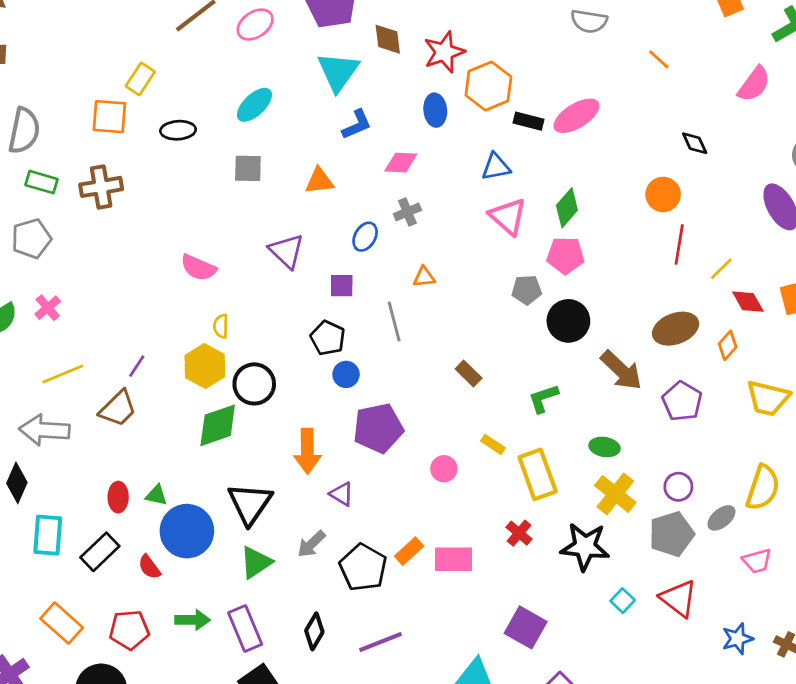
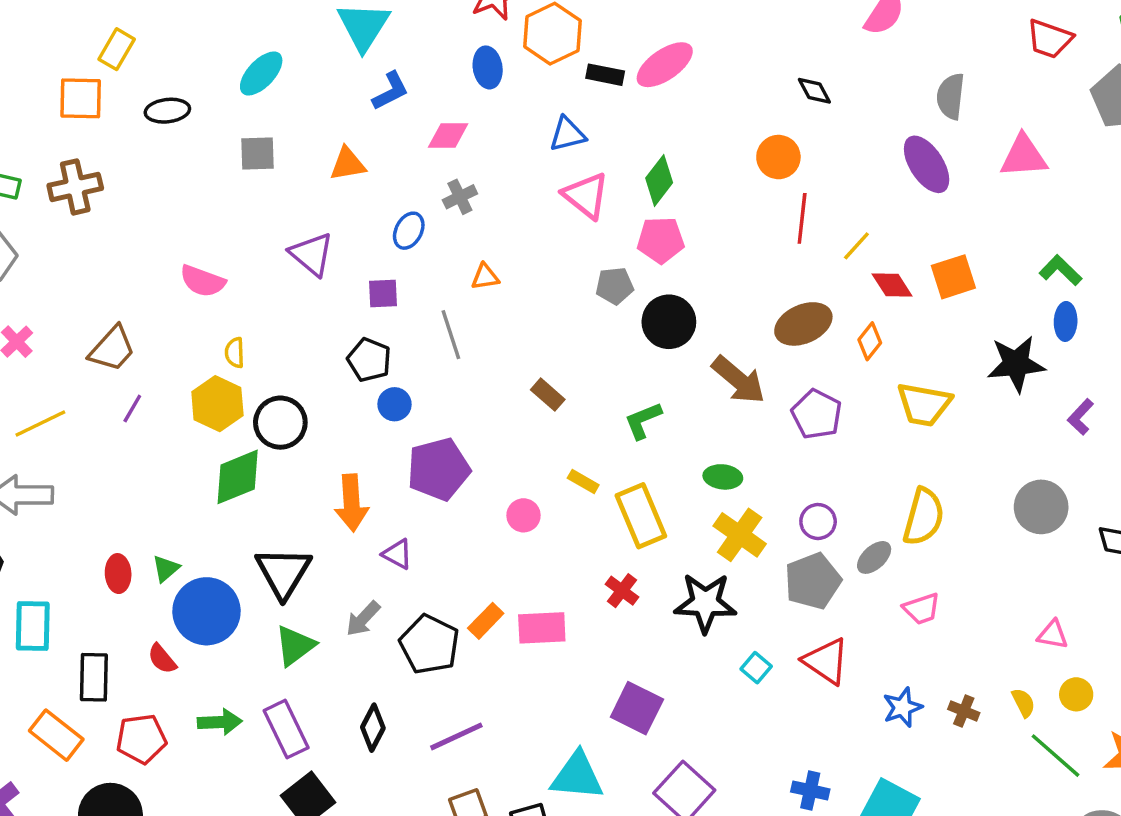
brown trapezoid: (118, 409) -> (112, 349), moved
green triangle: (156, 495) -> (166, 569), turned -50
black rectangle: (100, 552) -> (94, 677), moved, turned -42

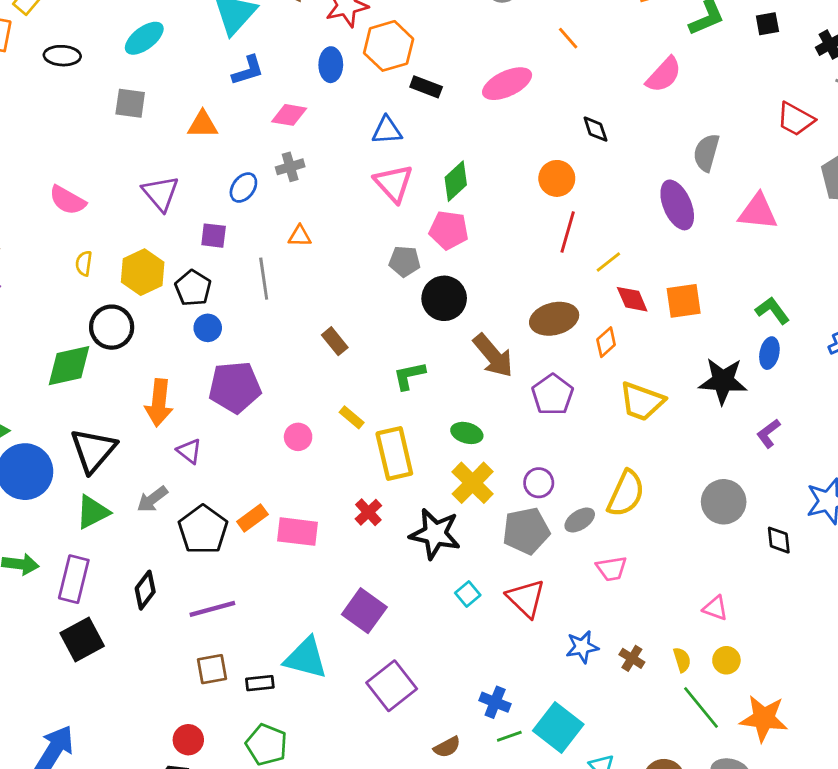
pink ellipse: (665, 65) -> (507, 84), moved
yellow hexagon: (217, 404) -> (143, 272), moved
purple rectangle: (286, 729) -> (74, 579), turned 30

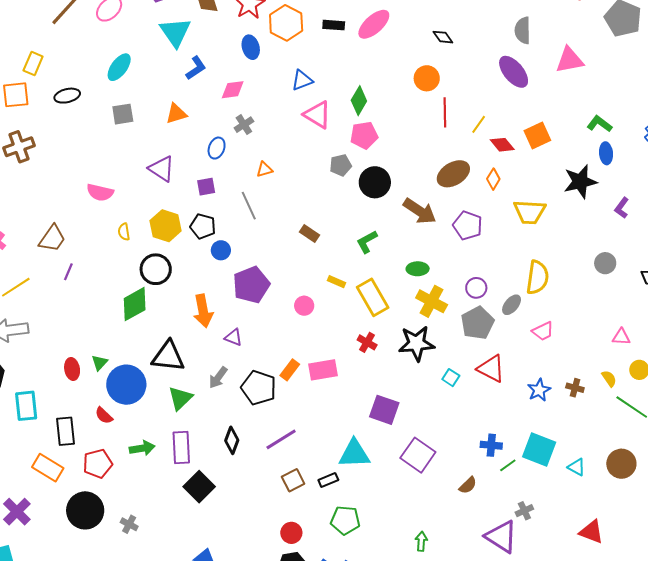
black rectangle: (426, 87) -> (334, 25), moved
black triangle: (93, 450) -> (168, 356), turned -48
gray circle: (724, 502) -> (605, 263), size x0.7

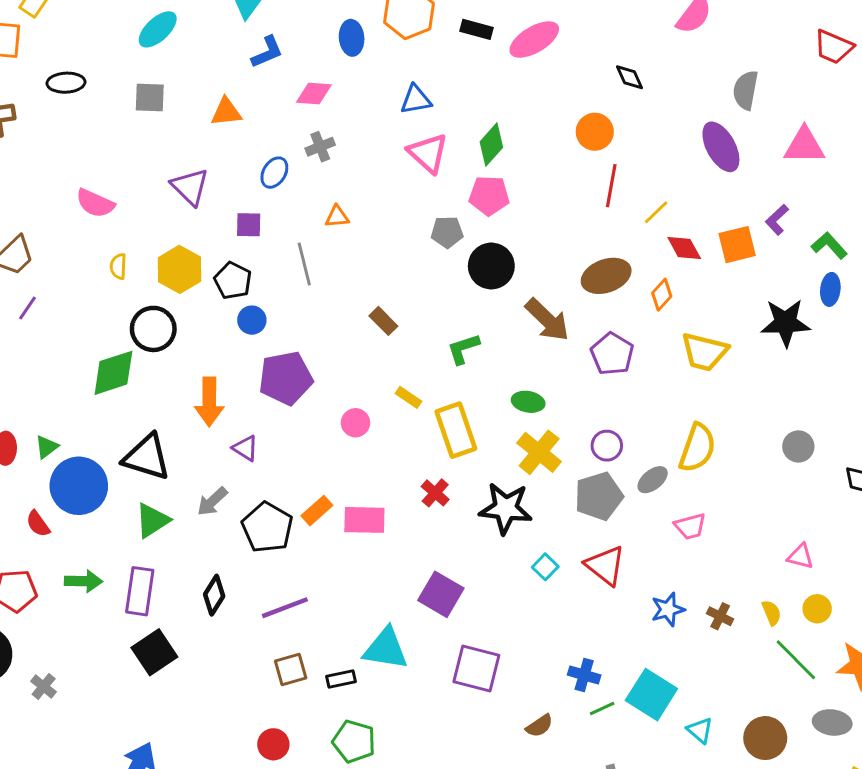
black ellipse: (67, 96) -> (66, 83), moved
purple L-shape: (622, 208) -> (777, 220), moved
purple square: (418, 455) -> (476, 669), turned -32

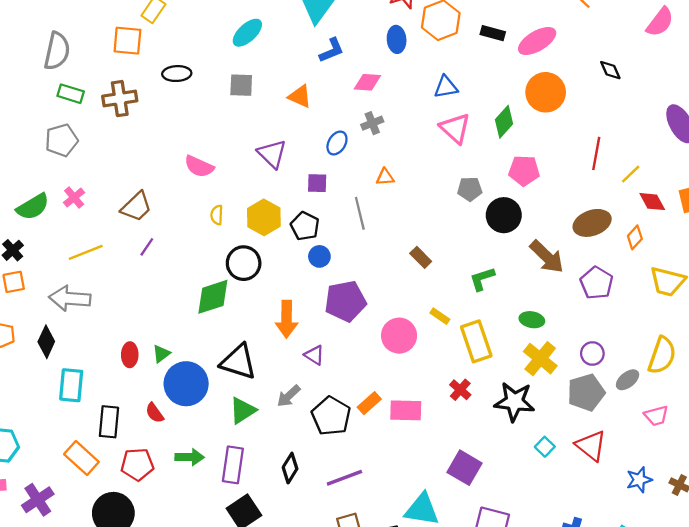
orange triangle: (226, 112) -> (300, 96), turned 30
orange circle: (595, 132) -> (546, 92), moved, size x1.4
pink pentagon: (489, 196) -> (524, 171), moved
pink circle: (355, 423) -> (399, 336), size x1.6

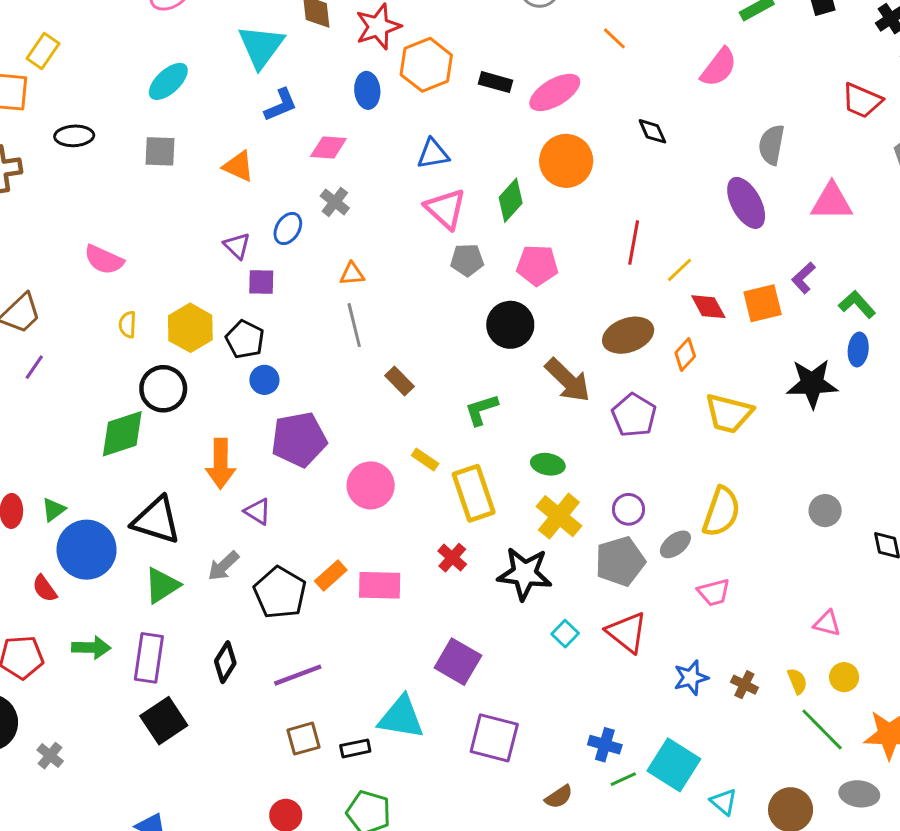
gray cross: (372, 123) -> (335, 202), turned -30
purple triangle: (272, 154) -> (237, 246), moved, size x0.7
gray pentagon: (470, 189) -> (467, 260), moved
gray line: (360, 213) -> (354, 325), moved

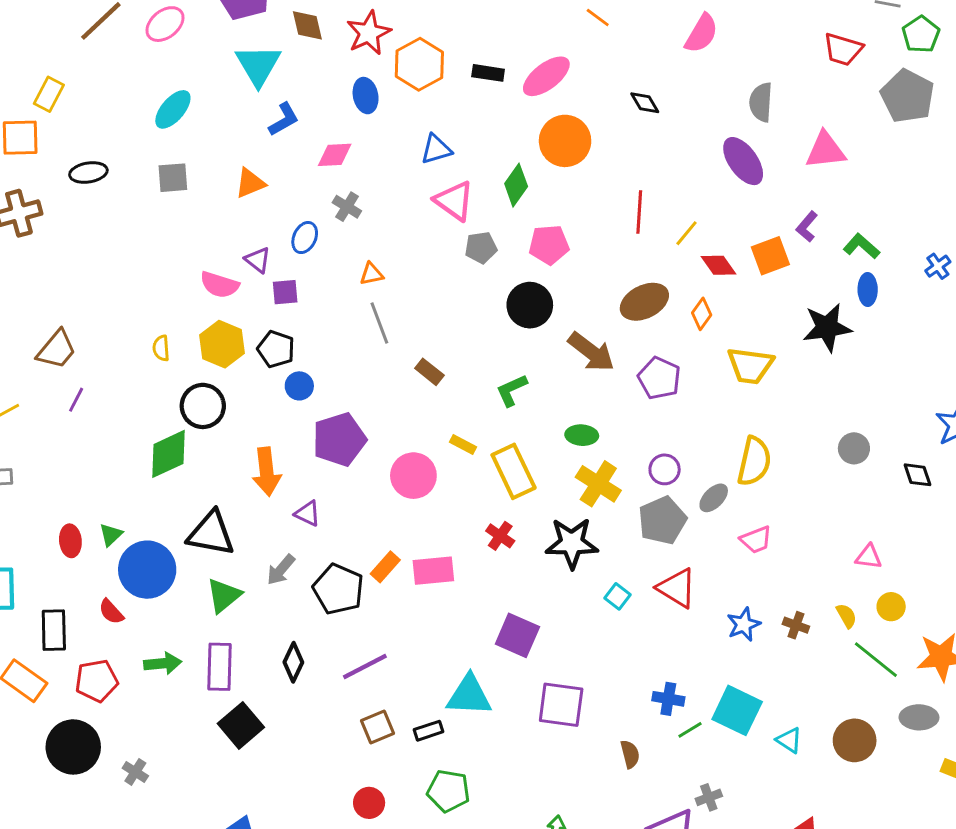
orange triangle: (238, 166) -> (250, 183), turned -40
pink semicircle: (104, 260) -> (219, 285), moved
brown semicircle: (559, 797) -> (630, 754), turned -64

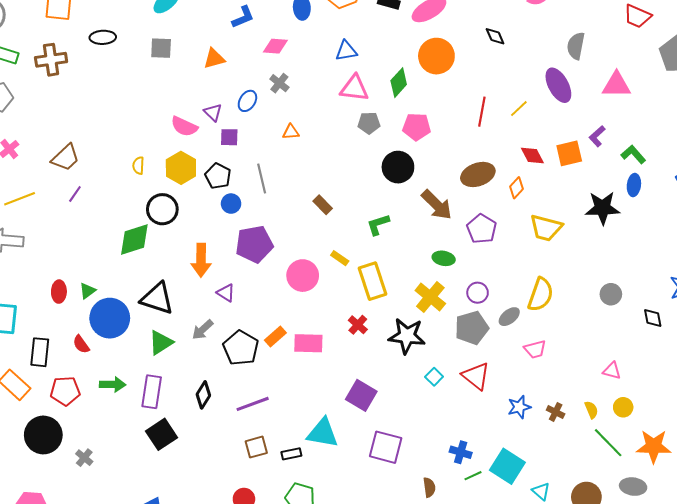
pink triangle: (454, 201) -> (354, 88), turned -36
yellow line: (687, 233) -> (519, 109), moved
gray line: (379, 323) -> (262, 178), moved
green ellipse: (582, 435) -> (444, 258), moved

